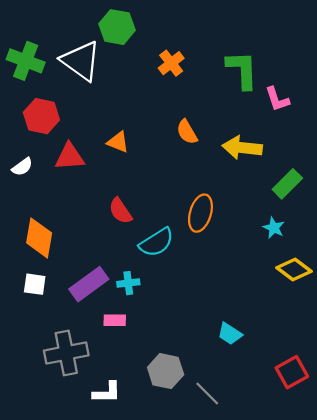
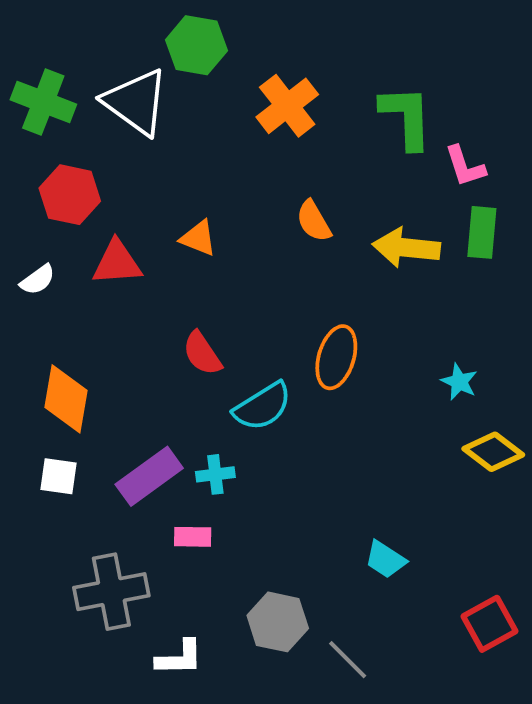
orange cross: (171, 63) -> (287, 106), size x1.4
green rectangle: (287, 184) -> (482, 232), moved, turned -40

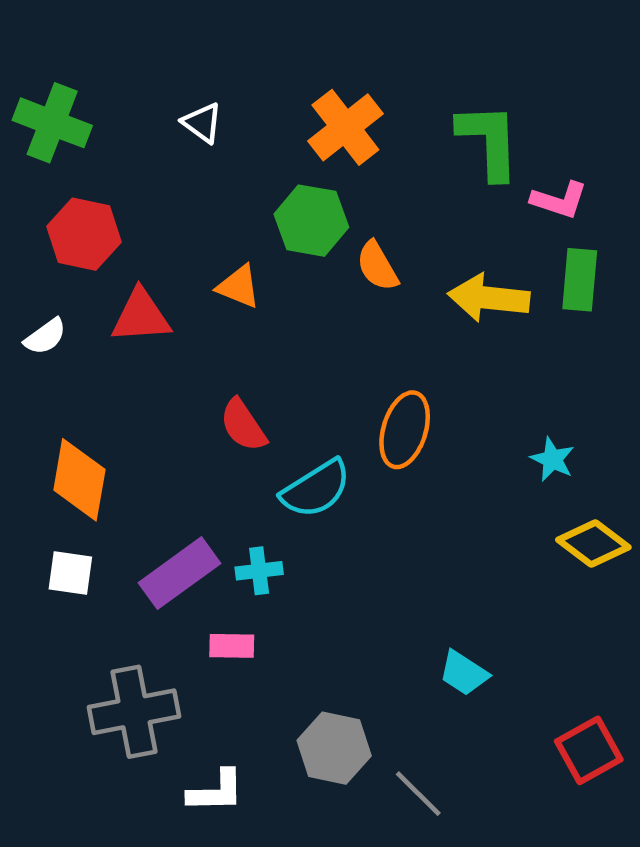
green hexagon: (196, 45) -> (311, 221), moved
white triangle: (136, 102) -> (202, 123), moved, size x0.5
pink L-shape: (465, 166) -> (559, 200), turned -54

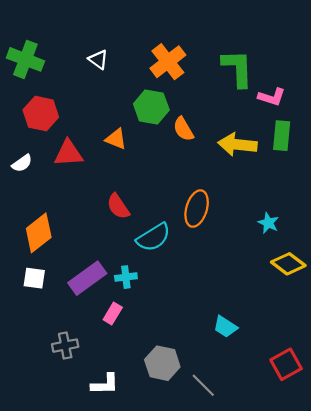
orange diamond: (79, 480) -> (39, 233), turned 42
pink rectangle: (232, 646) -> (113, 313), turned -60
gray cross: (134, 712) -> (65, 346), size x0.6

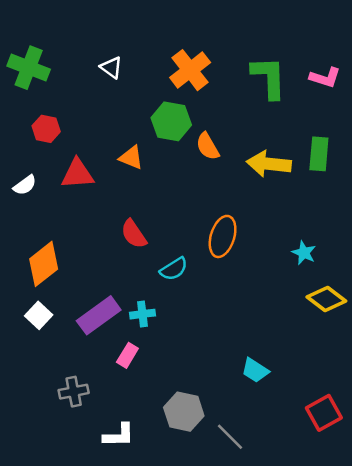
pink L-shape: (272, 97) -> (325, 78), moved
red hexagon: (41, 114) -> (46, 129), size x0.7
cyan semicircle: (154, 237) -> (174, 269), size x0.7
white square: (34, 278) -> (39, 315), turned 35

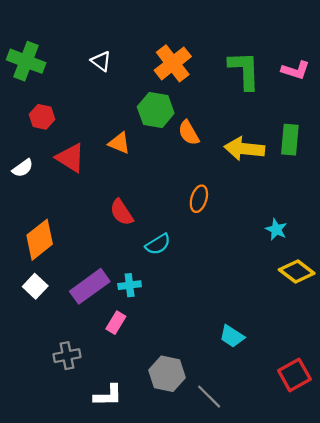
red triangle: (77, 174) -> (70, 158), turned 36
orange ellipse: (223, 236) -> (199, 199), moved, size x0.7

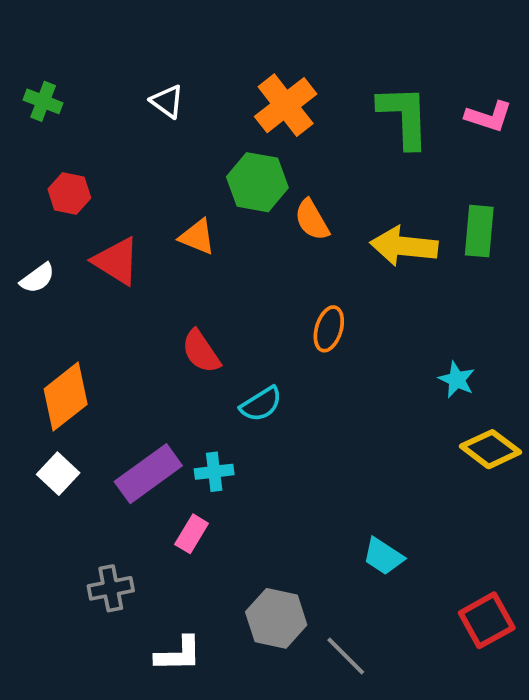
green cross: (26, 61) -> (43, 101), size x0.6

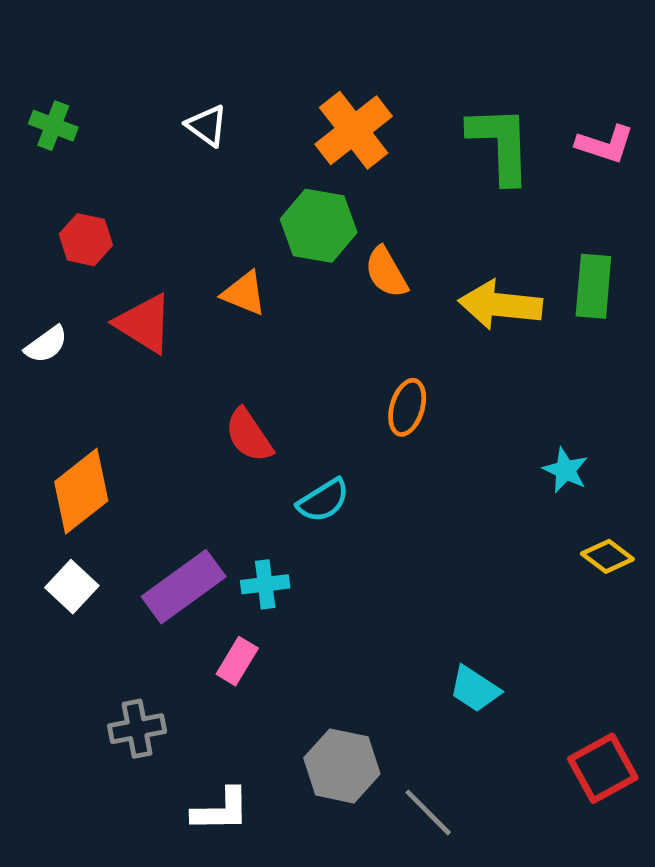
yellow diamond: (490, 449) -> (607, 556), size x0.7

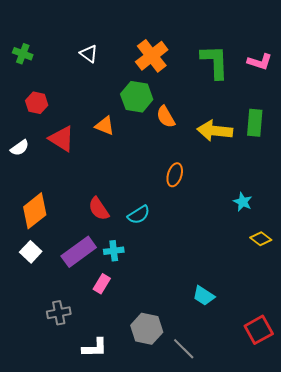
red semicircle: (249, 435) -> (99, 209), moved

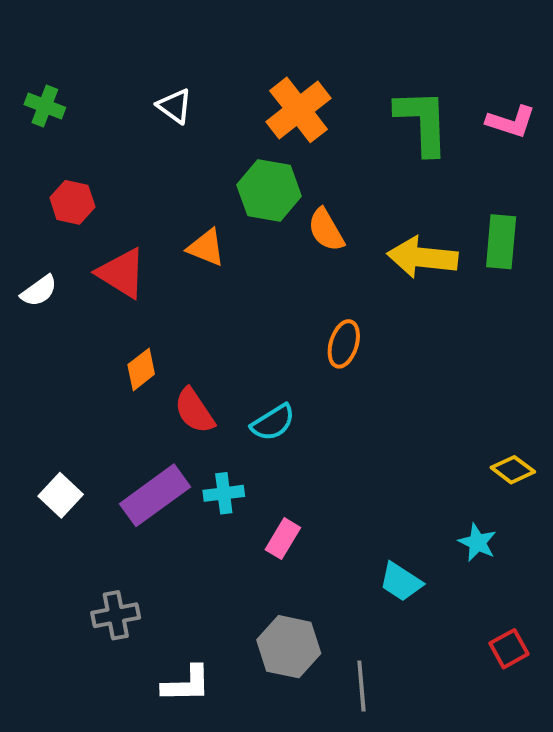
cyan star: (243, 202) -> (477, 542), moved
orange diamond: (35, 211) -> (141, 369), moved, size x0.6
pink rectangle: (102, 284) -> (283, 539), moved
red square: (259, 330) -> (509, 649), size x0.7
gray line: (184, 349) -> (361, 686), turned 40

